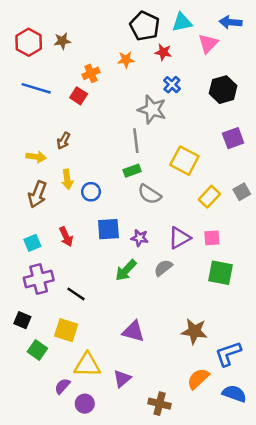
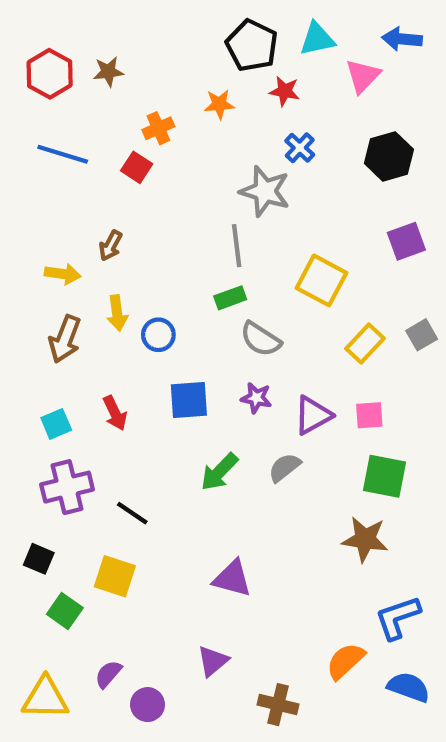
purple star: (140, 238) -> (256, 398), moved
brown star: (194, 331) -> (365, 539), moved
yellow triangle: (87, 365) -> (45, 698), moved

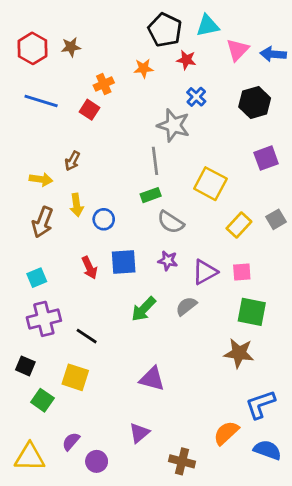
blue arrow: (402, 39) -> (273, 54), moved
red arrow: (115, 413) -> (89, 268), moved

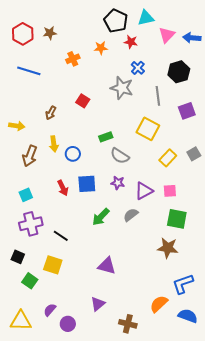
red square: (89, 110) -> (83, 101), moved
gray line: (155, 161) -> (158, 96), moved
yellow arrow: (41, 179) -> (17, 126), moved

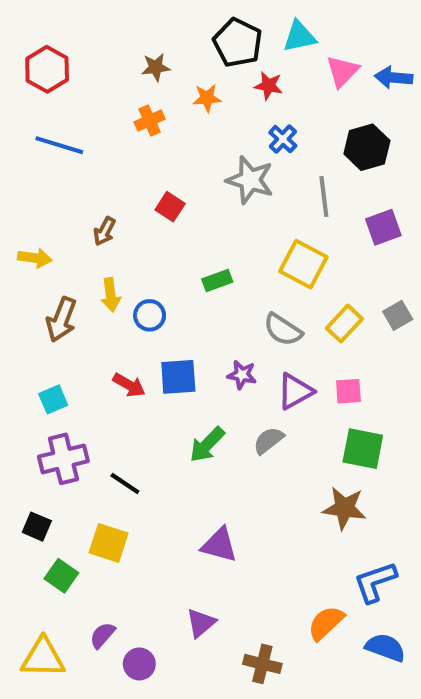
brown star: (50, 33) -> (156, 67), moved
gray semicircle: (120, 156) -> (283, 330), moved
red arrow: (63, 188) -> (129, 385), turned -35

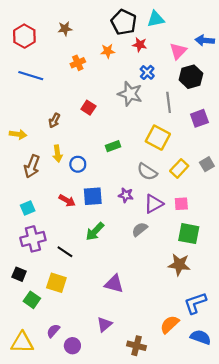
brown star: (156, 67) -> (65, 29), moved
pink triangle: (342, 71) -> (178, 51), moved
green arrow: (207, 445) -> (95, 231), moved

